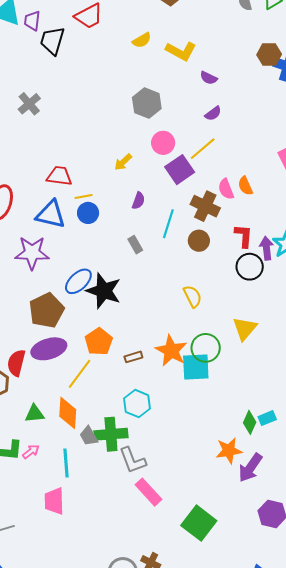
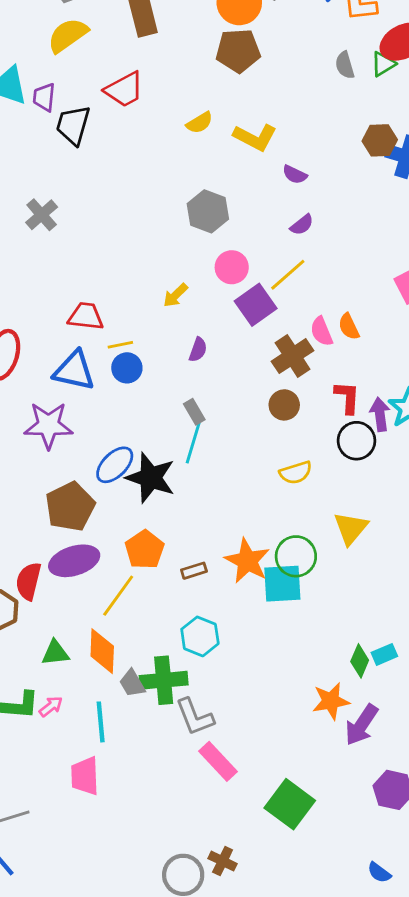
brown cross: (205, 206) -> (293, 356), turned 32
cyan line: (168, 224) -> (193, 443), moved
yellow semicircle: (193, 296) -> (296, 473), moved, turned 100

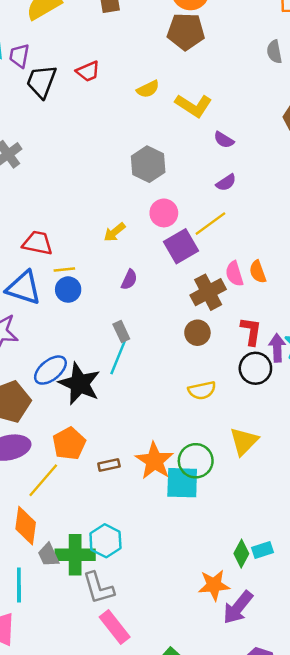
red trapezoid: (124, 90) -> (88, 71), moved, size x0.7
cyan hexagon: (200, 636) -> (105, 541), moved

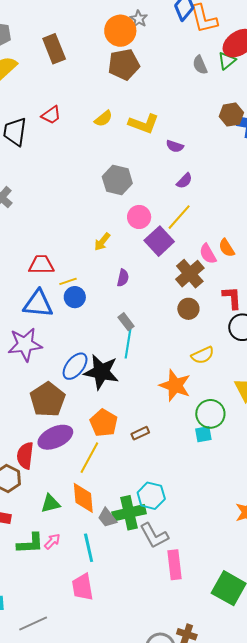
orange star: (154, 461) -> (175, 385), moved
cyan square: (182, 483) -> (203, 434), size x0.6
pink rectangle: (115, 627) -> (174, 565), turned 44

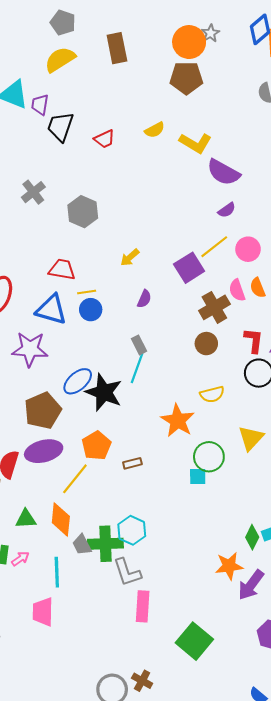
red trapezoid: (51, 115) -> (104, 139), moved
purple semicircle: (175, 146) -> (223, 172), size x1.8
gray hexagon: (117, 180) -> (83, 212), moved
pink circle: (139, 217) -> (248, 249), moved

